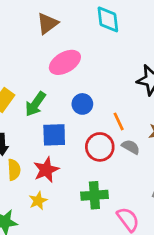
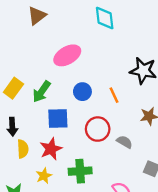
brown triangle: (47, 23) -> (37, 16), moved
orange line: (119, 121) -> (114, 95), moved
gray semicircle: (131, 147) -> (125, 142), moved
green cross: (94, 195) -> (80, 171), moved

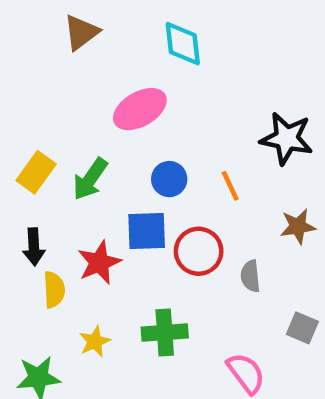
cyan diamond: (105, 18) -> (183, 44), moved
blue square: (58, 118) -> (147, 231), moved
gray semicircle: (125, 142) -> (250, 276), turned -126
red star: (51, 149) -> (99, 263), moved

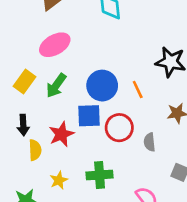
pink ellipse: (140, 109) -> (55, 45), moved
blue circle: (169, 179) -> (102, 86), size x1.5

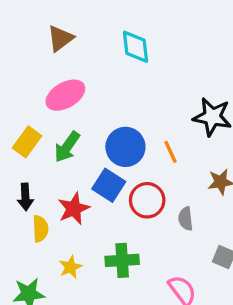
blue square: (89, 116) -> (109, 185), turned 35

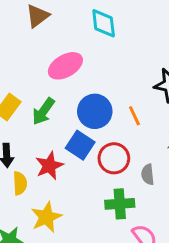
pink ellipse: (65, 95) -> (65, 66), moved
green cross: (122, 260) -> (120, 204), moved
yellow star: (70, 267) -> (46, 217), size x1.5

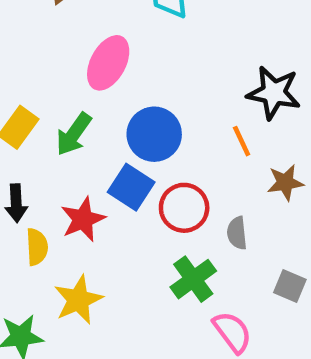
pink ellipse: (65, 66) -> (108, 63), turned -32
orange line: (134, 116) -> (242, 141), moved
green cross: (120, 204) -> (193, 279), turned -32

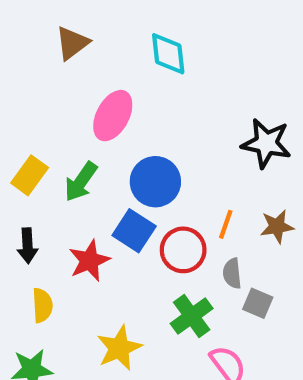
orange line: (242, 141) -> (226, 224), moved, turned 44
yellow semicircle: (37, 247) -> (42, 305), moved
gray square: (290, 286) -> (258, 303), moved
yellow star: (78, 300) -> (119, 348), moved

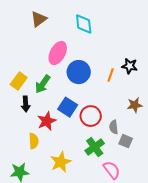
black star: (266, 143) -> (130, 66), size x0.7
blue circle: (155, 182) -> (79, 72), moved
orange line: (226, 224) -> (111, 75), moved
black arrow: (27, 246) -> (26, 104), moved
yellow semicircle: (42, 305) -> (34, 141), moved

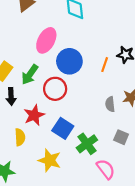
blue square: (68, 107) -> (63, 128), moved
red circle: (91, 116) -> (55, 89), moved
gray semicircle: (114, 127) -> (110, 104), moved
yellow star: (61, 162) -> (50, 160), turned -30

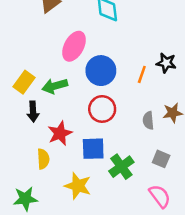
green arrow: (30, 75) -> (55, 86), turned 40
red circle: (55, 89) -> (102, 109), moved
blue square: (63, 128) -> (93, 149), turned -35
pink semicircle: (106, 169) -> (160, 196), moved

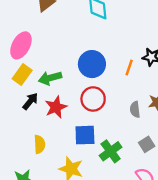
pink ellipse: (74, 46) -> (21, 45), moved
black arrow: (33, 112) -> (30, 101), turned -138
red star: (60, 133) -> (56, 107), moved
gray square: (161, 159) -> (147, 144), turned 35

